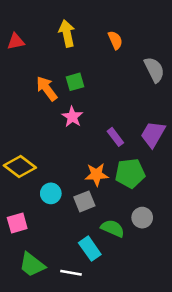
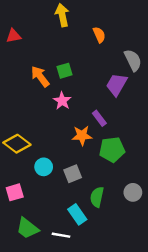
yellow arrow: (67, 33) -> (62, 15), moved
purple trapezoid: (153, 134) -> (117, 85), moved
orange star: (96, 175) -> (82, 136), moved
gray circle: (142, 218) -> (133, 192), moved
green semicircle: (113, 228) -> (97, 197), turned -102

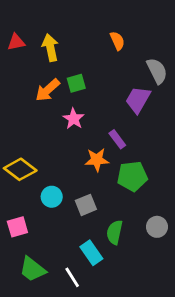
yellow arrow: (62, 15) -> (50, 48), moved
orange arrow: (40, 76) -> (48, 90), turned -95
white line: (61, 235) -> (72, 277), turned 48

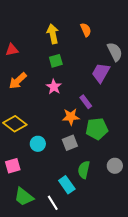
red triangle: (16, 42) -> (12, 50), moved
yellow arrow: (50, 48) -> (53, 34), moved
orange arrow: (48, 90) -> (18, 81), moved
gray square: (86, 205) -> (70, 143), moved

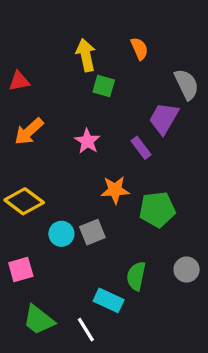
green square: (56, 61) -> (104, 86), moved, turned 32
purple rectangle: (86, 102) -> (141, 148), moved
gray square: (70, 143) -> (92, 232), moved
cyan rectangle: (67, 185) -> (109, 300), turned -30

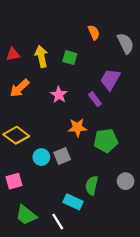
yellow arrow: (86, 55) -> (41, 56), moved
gray semicircle: (187, 84) -> (126, 43), moved

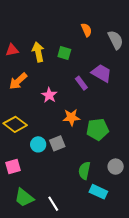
purple trapezoid: (110, 79) -> (101, 73), turned 90
pink star: (59, 95) -> (49, 95), moved
purple rectangle: (95, 99) -> (81, 83), moved
cyan rectangle: (73, 202) -> (98, 192), moved

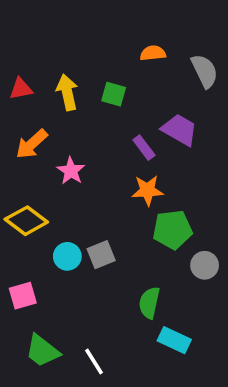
orange semicircle: (86, 30) -> (153, 53), turned -72
pink star: (49, 95) -> (71, 171), moved
orange star: (71, 117) -> (148, 190), moved
gray circle: (116, 167) -> (205, 265), moved

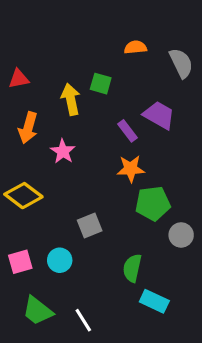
yellow arrow: (67, 92) -> (71, 99), moved
orange arrow: (32, 144) -> (28, 128), turned -32
cyan circle: (67, 256) -> (60, 260), moved

